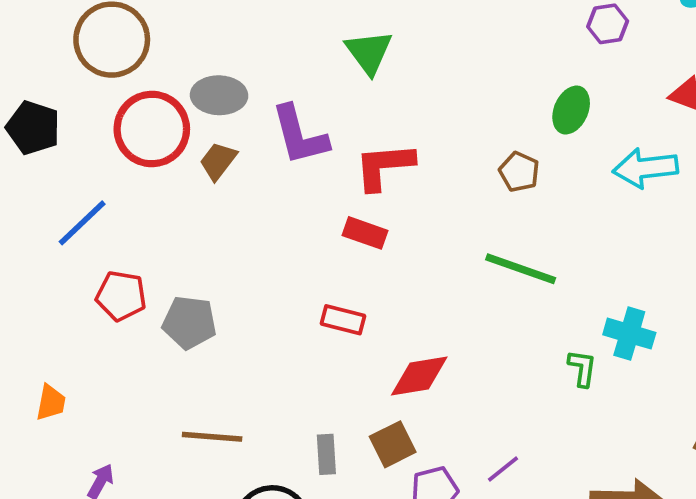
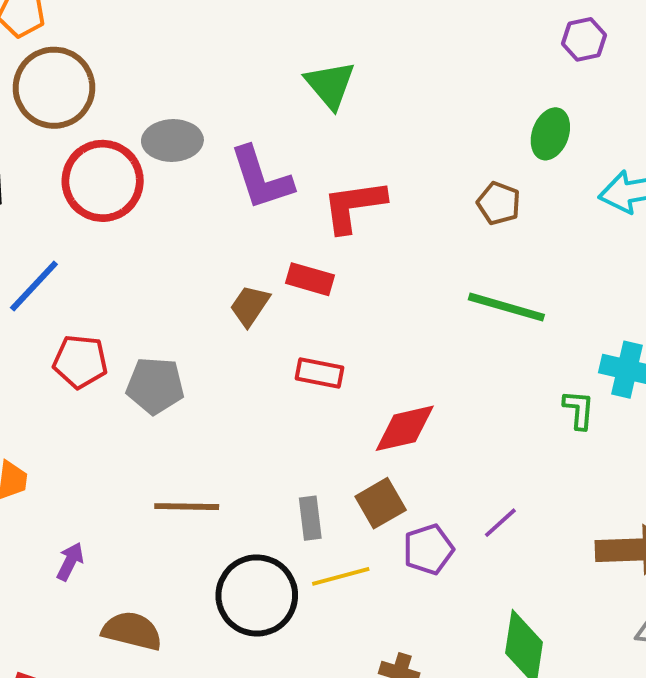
brown trapezoid: (218, 161) -> (250, 306), moved
red rectangle: (365, 233) -> (310, 279), moved

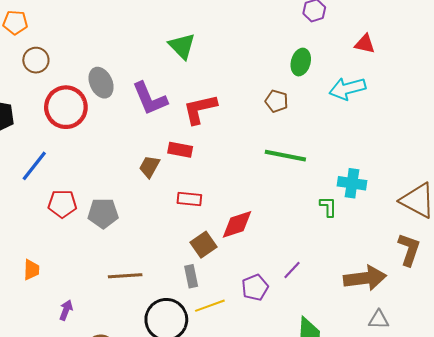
brown circle: (54, 88) -> (36, 60), size x0.6
gray ellipse: (172, 140) -> (101, 83), turned 72
brown square: (381, 503) -> (204, 245), moved

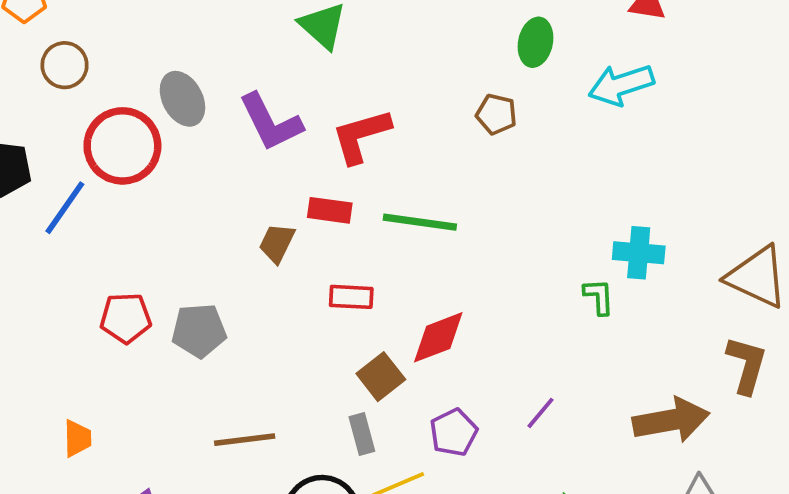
green line: (285, 156) -> (420, 222), moved
blue line: (34, 166) -> (65, 208), moved
purple pentagon: (255, 287) -> (454, 432), moved

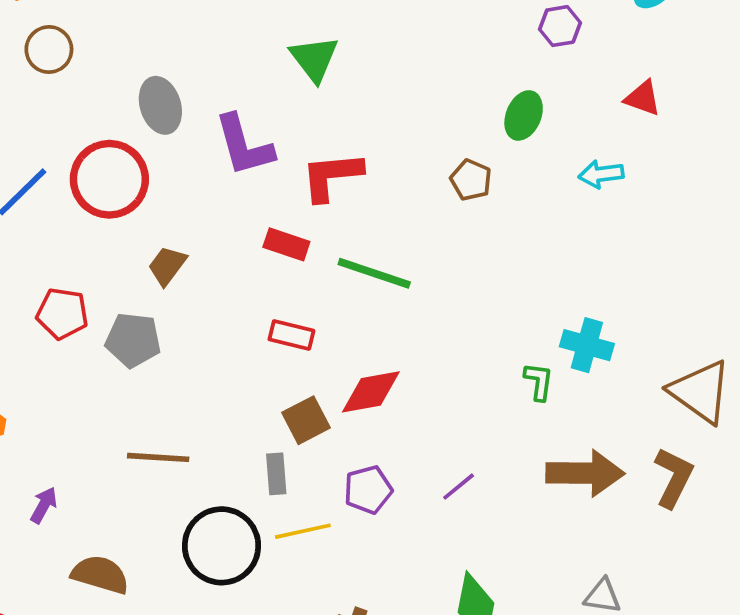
cyan arrow: (621, 85) -> (601, 174), size x0.7
red circle: (122, 146) -> (109, 179), moved
brown trapezoid: (277, 243) -> (167, 266), moved
brown arrow: (671, 420) -> (585, 473), moved

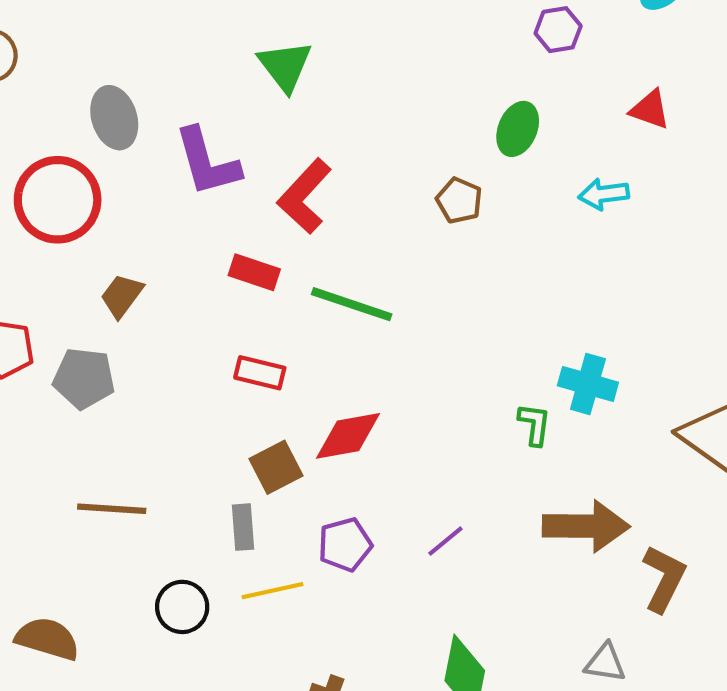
red L-shape: (332, 176) -> (304, 196), turned -42
brown L-shape: (674, 478) -> (664, 579), moved
black circle: (222, 546) -> (182, 607), size x0.6

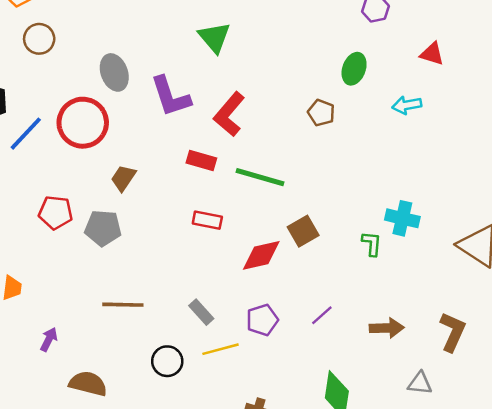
brown square: (276, 467) -> (303, 231), moved
brown arrow: (586, 526) -> (387, 328), moved, size x0.7
gray rectangle: (243, 527) -> (201, 312), turned -35

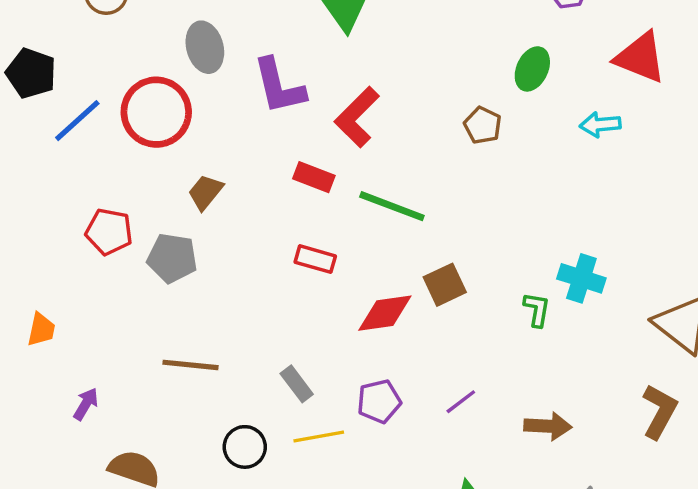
red triangle: (432, 54) -> (640, 57), size x1.6
brown L-shape: (453, 332) -> (660, 411), moved

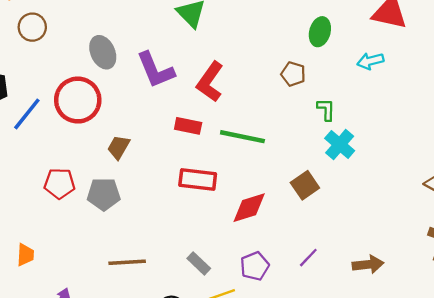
red rectangle: (315, 259) -> (198, 180), size x1.4
cyan cross: (581, 278) -> (340, 145), moved, turned 32
brown square: (445, 285) -> (305, 185), moved
green L-shape: (537, 310) -> (326, 109), moved

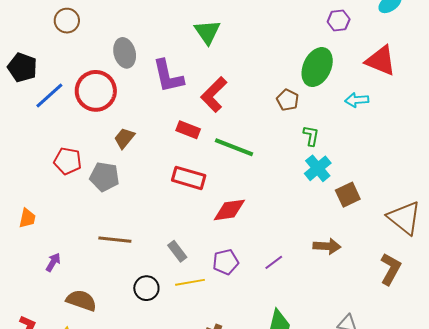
green ellipse: (320, 32) -> (317, 67), size x1.5
brown square: (305, 185) -> (348, 195), moved
brown arrow: (368, 264) -> (327, 246), moved

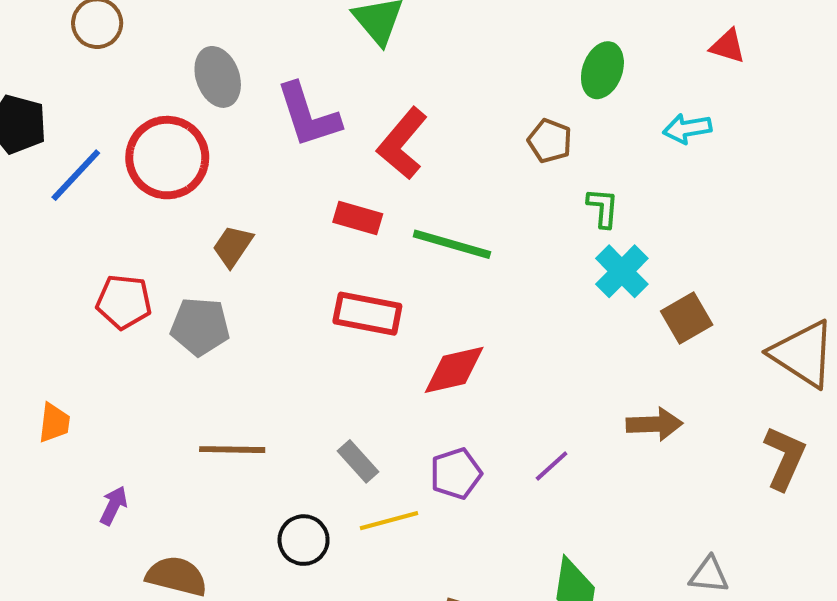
red triangle: (381, 61) -> (728, 46), size x0.6
green ellipse: (317, 67) -> (602, 70), size x0.7

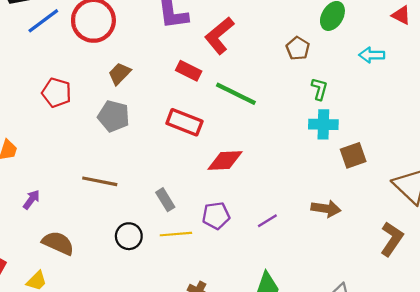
cyan cross: (622, 271) -> (323, 124), turned 36
gray pentagon: (200, 326) -> (114, 116), moved

